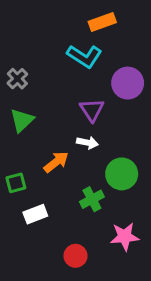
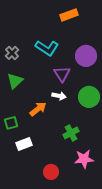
cyan L-shape: (84, 56) -> (47, 48), moved
green circle: (122, 174) -> (89, 97), moved
green cross: (92, 199) -> (71, 133), moved

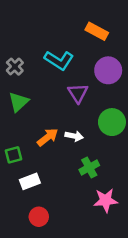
orange rectangle: (69, 15) -> (97, 31), moved, turned 48
white arrow: (59, 96) -> (74, 136), moved
red circle: (51, 172) -> (39, 217), moved

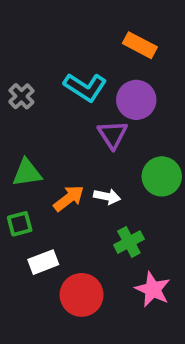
purple circle: (108, 70) -> (136, 100), moved
green triangle: (19, 102) -> (27, 173), moved, turned 35
pink star: (106, 200) -> (153, 289), turned 30
red circle: (39, 217) -> (82, 295), moved, size x1.5

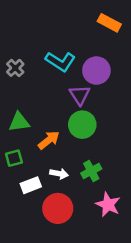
orange rectangle: (140, 45) -> (109, 23), moved
green circle: (162, 176) -> (82, 125), moved
white arrow: (107, 196) -> (59, 174), moved

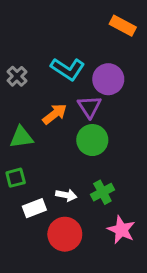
orange arrow: (49, 140) -> (55, 114), moved

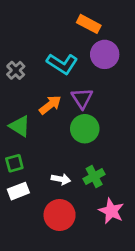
orange rectangle: (123, 26) -> (89, 24), moved
purple circle: (108, 79) -> (105, 54), moved
green triangle: (21, 137) -> (20, 126), turned 40
white rectangle: (34, 208) -> (18, 191), moved

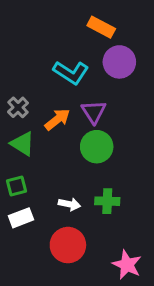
gray cross: (16, 70) -> (18, 107), moved
green cross: (94, 177) -> (107, 201), turned 30
pink star: (111, 211) -> (127, 265), moved

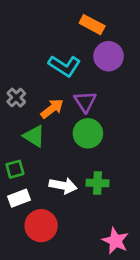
green triangle: (23, 144) -> (34, 136), moved
white arrow: (69, 204) -> (63, 186), size x1.4
red circle: (68, 245) -> (41, 226), moved

